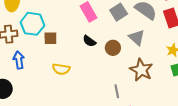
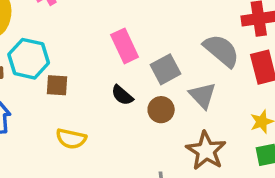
gray square: (119, 12) -> (165, 69), moved

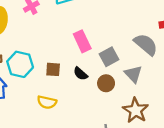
cyan hexagon: (29, 59) -> (20, 64), moved
brown square: (57, 85) -> (53, 69), moved

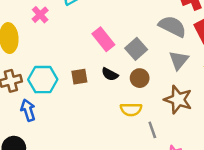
gray triangle: (133, 74) -> (179, 60), moved, turned 36
yellow semicircle: (47, 102) -> (131, 109), moved

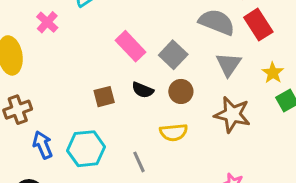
cyan hexagon: (43, 80) -> (86, 149), moved
gray line: (152, 130) -> (139, 162), moved

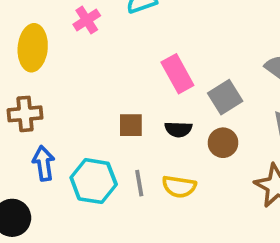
black semicircle: (143, 90) -> (178, 129), turned -35
yellow semicircle: (174, 132) -> (179, 187), moved
gray line: (139, 162) -> (139, 183), moved

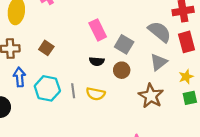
gray square: (225, 97) -> (124, 44), turned -30
brown square: (131, 125) -> (46, 48), moved, turned 32

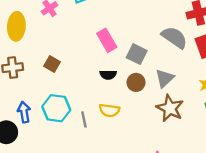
gray triangle: (159, 62) -> (165, 78), moved
blue arrow: (19, 77) -> (24, 112), moved
gray line: (73, 91) -> (84, 119), moved

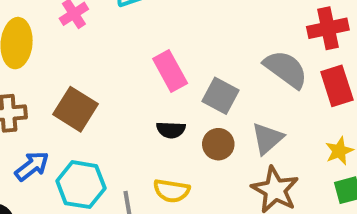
brown square: (52, 64) -> (75, 109), size x1.5
blue arrow: (24, 112) -> (32, 166), moved, turned 60

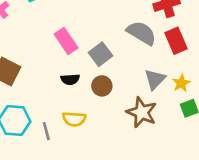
gray square: (221, 96) -> (101, 54), turned 30
gray triangle: (267, 138) -> (155, 79), moved

